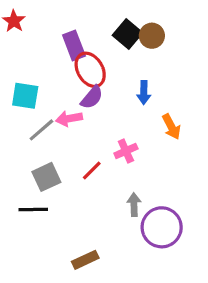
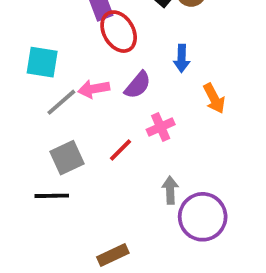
purple semicircle: (92, 97) -> (138, 85), moved

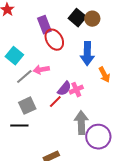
blue arrow: (182, 58) -> (87, 54), size x1.6
cyan square: (42, 62) -> (14, 56), turned 30
purple semicircle: (138, 85) -> (64, 89), moved
gray arrow: (170, 190) -> (81, 123), size x1.6

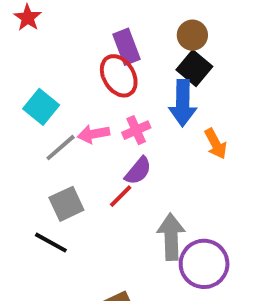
black square: (77, 18) -> (194, 68), moved
purple rectangle: (44, 25) -> (126, 47), moved
pink cross: (76, 90) -> (136, 130), moved
black line: (19, 126) -> (51, 243), turned 30

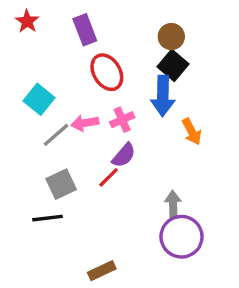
purple rectangle: (126, 47) -> (85, 30), moved
gray arrow: (171, 237) -> (173, 204), moved, size x0.7
black line: (51, 243) -> (47, 218), turned -36

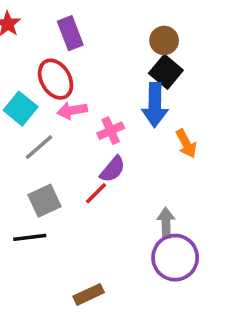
red ellipse: (107, 72) -> (56, 79), moved
pink arrow: (85, 123) -> (72, 110), moved

